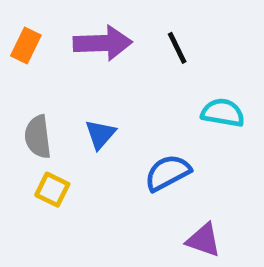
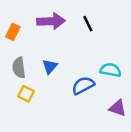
orange rectangle: (26, 45) -> (13, 32), moved
cyan semicircle: (223, 113) -> (110, 70), moved
purple triangle: (204, 240) -> (118, 108), moved

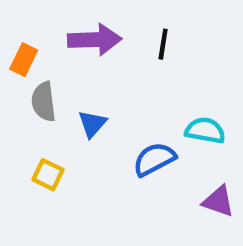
black line: (88, 24) -> (163, 44), turned 35
gray semicircle: (19, 68) -> (44, 102), moved

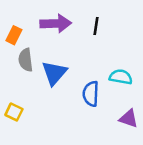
blue triangle: (92, 124) -> (54, 73), size x1.5
blue semicircle: (154, 159) -> (91, 94), turned -60
yellow square: (48, 175) -> (14, 112), moved

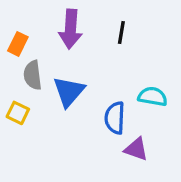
purple arrow: (56, 23) -> (70, 29), turned 96
yellow square: (14, 112) -> (18, 113), moved
purple triangle: (129, 119) -> (136, 149), moved

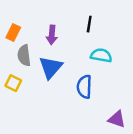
purple arrow: (70, 29) -> (52, 35), moved, size x0.7
cyan semicircle: (153, 97) -> (101, 55), moved
purple triangle: (136, 149) -> (117, 119), moved

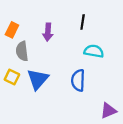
blue triangle: (51, 67) -> (38, 79), moved
purple triangle: (117, 119) -> (108, 111), turned -42

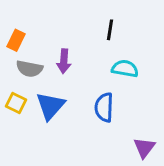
purple arrow: (48, 32) -> (64, 61), moved
gray semicircle: (22, 51) -> (29, 69), turned -72
purple triangle: (108, 111) -> (144, 148), turned -30

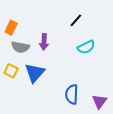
black line: (110, 30) -> (76, 20), turned 32
cyan semicircle: (125, 69) -> (86, 47), turned 144
blue semicircle: (104, 107) -> (72, 94), moved

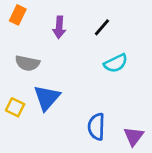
orange rectangle: (11, 28) -> (18, 15), moved
purple arrow: (44, 42) -> (59, 27), moved
yellow square: (11, 71) -> (15, 107), moved

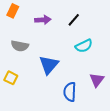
purple arrow: (59, 27) -> (43, 20), turned -98
blue triangle: (47, 98) -> (49, 65), moved
purple triangle: (134, 136) -> (97, 80), moved

